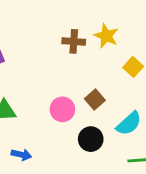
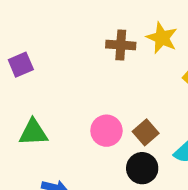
brown square: (95, 99) -> (146, 132), moved

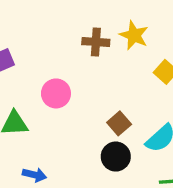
pink circle: (106, 131) -> (56, 93), moved

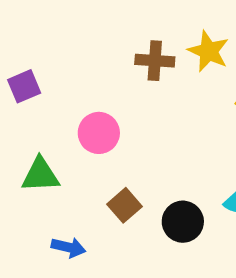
brown square: (119, 123) -> (124, 205), moved

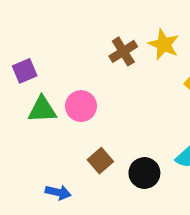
brown cross: (155, 61) -> (123, 51), turned -36
green triangle: (40, 175) -> (42, 110), moved

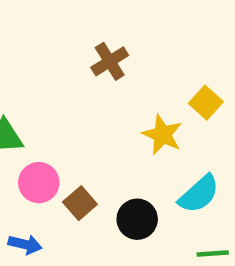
yellow star: (164, 44) -> (162, 135), moved
pink circle: (81, 106) -> (39, 183), moved

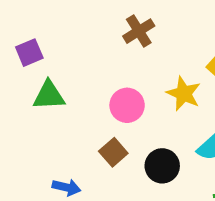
pink circle: (39, 183) -> (127, 105), moved

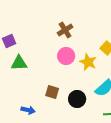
pink circle: (127, 105) -> (66, 56), moved
brown square: (113, 152) -> (52, 92), turned -32

